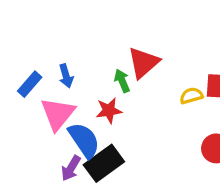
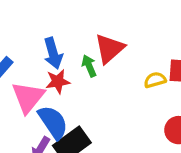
blue arrow: (66, 76) -> (53, 53), moved, size x1.4
red star: (109, 111) -> (58, 81), moved

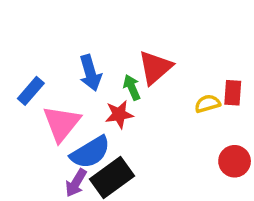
red star: (58, 81) -> (119, 114), moved
blue semicircle: (53, 122) -> (90, 152), turned 93

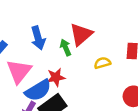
yellow semicircle: (207, 104) -> (102, 63), moved
red star: (119, 114) -> (56, 77), moved

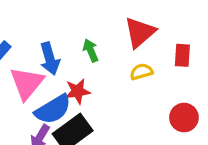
red triangle: (81, 34) -> (140, 32), moved
blue arrow: (38, 38) -> (50, 59), moved

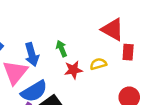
red triangle: (140, 32) -> (113, 29), moved, turned -50
red star: (78, 91) -> (73, 70), moved

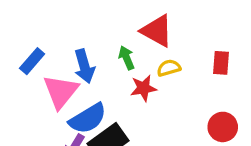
red triangle: (113, 29) -> (157, 31), moved
yellow semicircle: (98, 64) -> (169, 68), moved

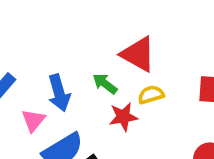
green arrow: (127, 58) -> (105, 84), turned -30
pink triangle: (61, 92) -> (33, 120), size x0.6

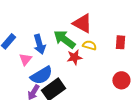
green arrow: (105, 84) -> (64, 39), size x1.6
yellow semicircle: (151, 95) -> (89, 45), turned 32

